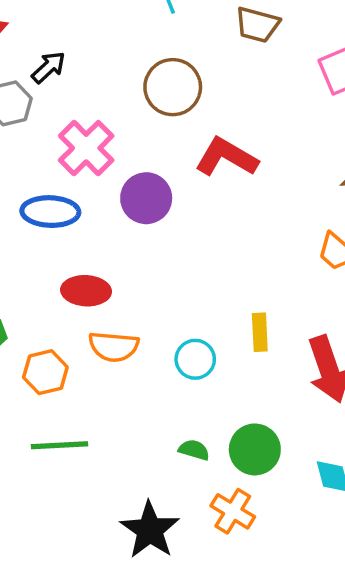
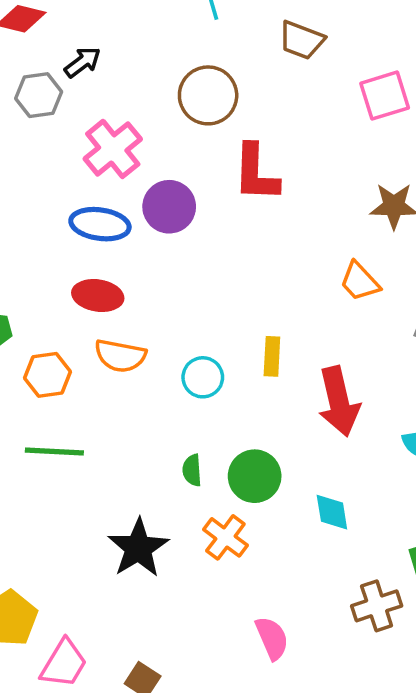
red L-shape: (226, 157) -> (256, 173), turned -124
blue ellipse: (50, 212) -> (100, 224), moved
green semicircle: (194, 450) -> (192, 470), turned -116

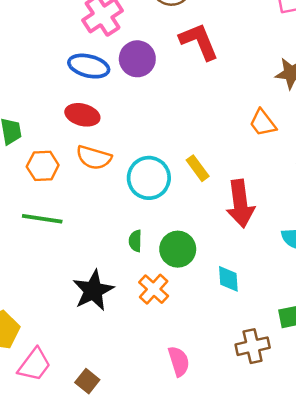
red L-shape: (256, 173) -> (199, 41), turned 150
yellow rectangle: (272, 356) -> (198, 168), turned -45
cyan circle: (203, 377) -> (149, 178), size x1.5

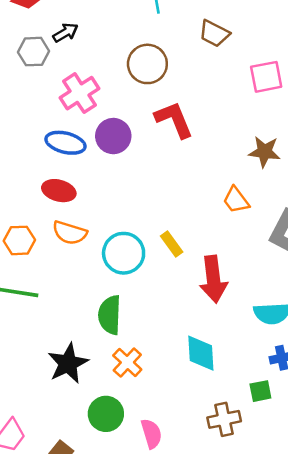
green semicircle: (135, 241) -> (110, 315), size x1.8
green circle: (178, 249) -> (106, 414), moved
cyan diamond: (228, 279) -> (201, 353), size x1.4

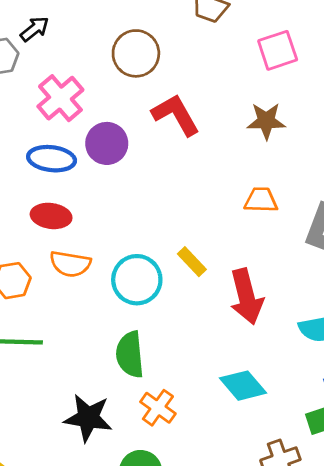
brown star: (264, 152) -> (266, 121), moved
orange trapezoid: (236, 200) -> (261, 200), turned 136
cyan diamond: (201, 353) -> (243, 386), turned -30
black star: (68, 363) -> (88, 418), turned -30

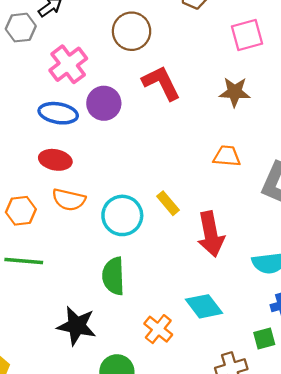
orange cross: (158, 408) -> (158, 329), moved

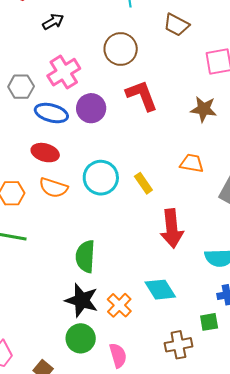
gray hexagon: (21, 28) -> (21, 87), moved
yellow rectangle: (168, 203) -> (143, 183), moved
cyan circle: (122, 215) -> (101, 178), moved
black star: (77, 326) -> (82, 300), moved

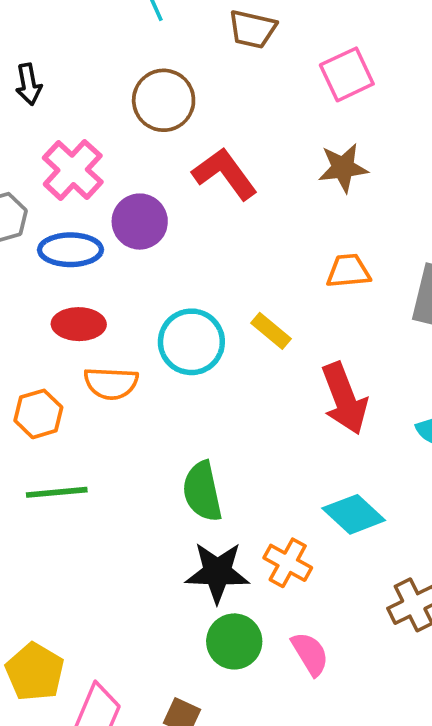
black arrow: (53, 22) -> (29, 84), turned 125

